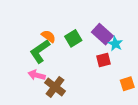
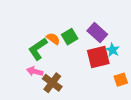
orange semicircle: (49, 36) -> (53, 39), moved
cyan star: (115, 44) -> (113, 50), moved
red square: (104, 60) -> (98, 57), size x1.6

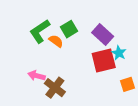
green square: (70, 37) -> (69, 29), moved
green L-shape: (38, 49) -> (40, 31), moved

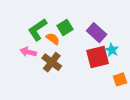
pink arrow: (36, 76) -> (28, 52), moved
brown cross: (55, 88) -> (52, 62), moved

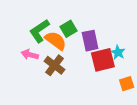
purple rectangle: (97, 33) -> (90, 41), moved, turned 36
orange semicircle: (53, 39) -> (56, 41), size x1.5

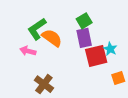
green square: (68, 29) -> (84, 21), moved
brown cross: (55, 65) -> (44, 84), moved

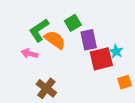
green square: (84, 21) -> (73, 23), moved

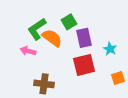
red square: (101, 59) -> (84, 65), moved
brown cross: (46, 88) -> (44, 84), turned -30

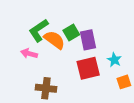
green square: (69, 22) -> (71, 32), moved
cyan star: (110, 49) -> (114, 60), moved

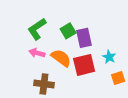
orange semicircle: (54, 40) -> (61, 58), moved
pink arrow: (29, 54) -> (37, 53), moved

